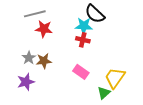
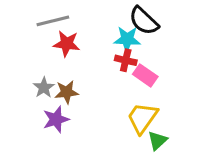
pink rectangle: (81, 72) -> (145, 75), moved
yellow trapezoid: (115, 78) -> (142, 118), moved
purple star: (26, 82) -> (56, 119), moved

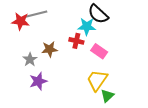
red star: (67, 44) -> (21, 21), moved
red cross: (126, 60) -> (76, 41), moved
brown star: (67, 92) -> (50, 49), moved

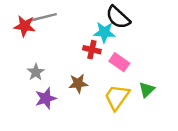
brown star: (50, 49) -> (78, 83), moved
green triangle: (107, 96) -> (147, 90), moved

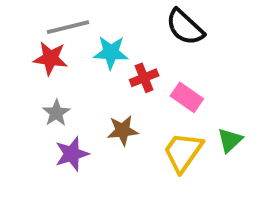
red star: (25, 26) -> (50, 58), moved
cyan star: (104, 32) -> (111, 52), moved
red cross: (92, 50) -> (144, 78), turned -35

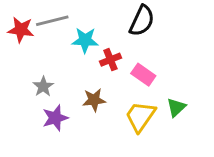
black semicircle: (185, 27) -> (142, 21), turned -108
red star: (50, 58) -> (21, 30), moved

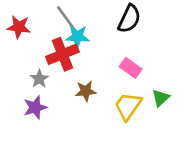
gray line: (52, 21) -> (67, 19), moved, turned 68
red cross: (110, 60) -> (62, 54), moved, size x1.6
purple star: (55, 118) -> (35, 107), moved

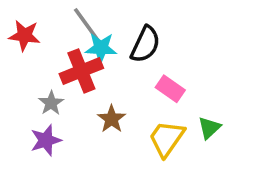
black semicircle: (129, 19) -> (145, 44), moved
brown star: (86, 91) -> (112, 119), turned -30

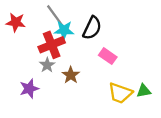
gray star: (51, 103) -> (47, 65), moved
green triangle: (209, 128) -> (144, 91), moved, turned 32
yellow trapezoid: (167, 139) -> (120, 93), moved, turned -105

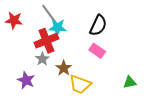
black semicircle: (92, 28) -> (98, 25), moved
purple star: (29, 89) -> (26, 80), turned -30
yellow trapezoid: (120, 93) -> (80, 84), moved

